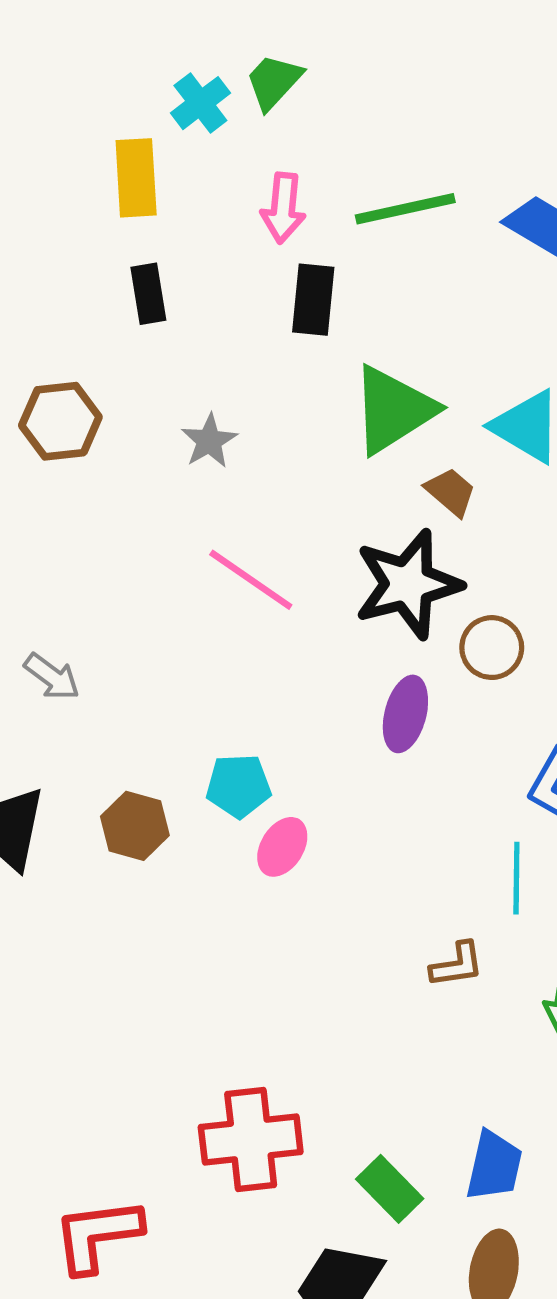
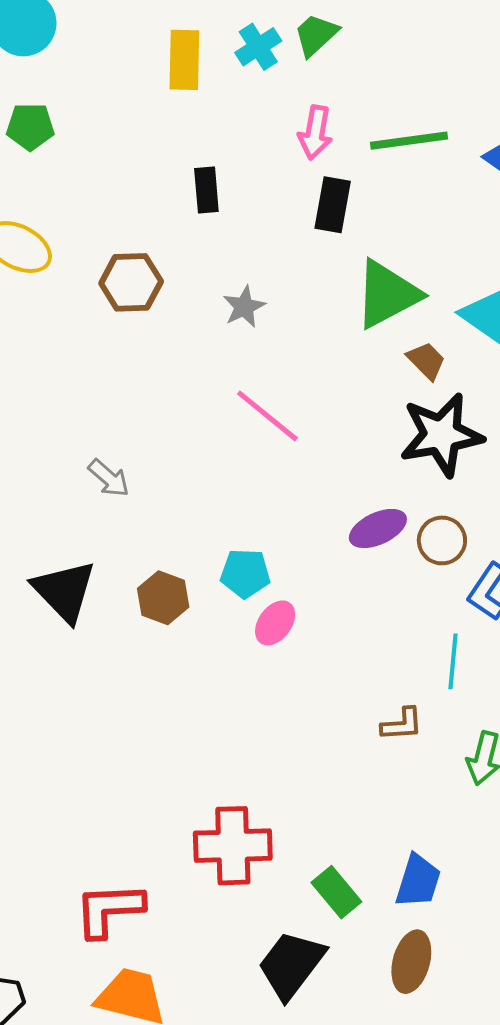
yellow rectangle: (136, 178) -> (184, 60), moved
black star: (408, 584) -> (441, 435), moved
brown circle: (492, 648) -> (442, 540), moved
purple ellipse: (405, 714) -> (378, 528), turned 46

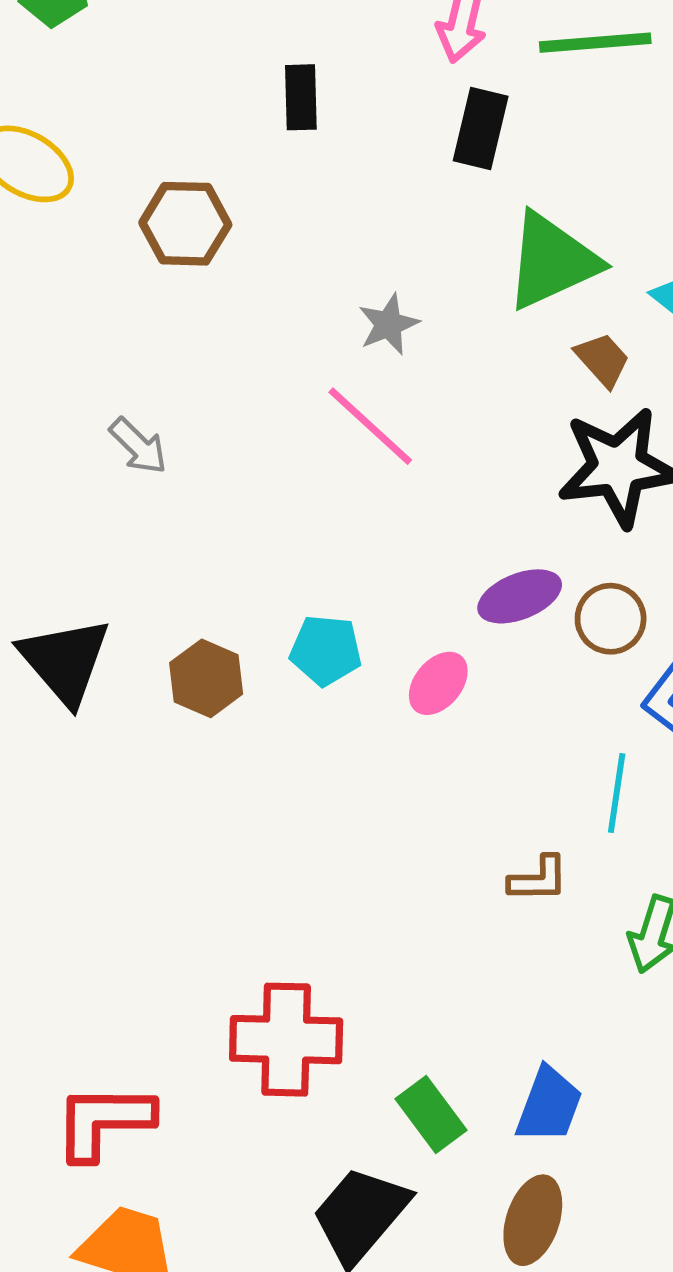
gray star: (244, 307) -> (389, 324), moved
gray arrow: (109, 478) -> (138, 446), moved
pink ellipse: (275, 623) -> (438, 683), moved

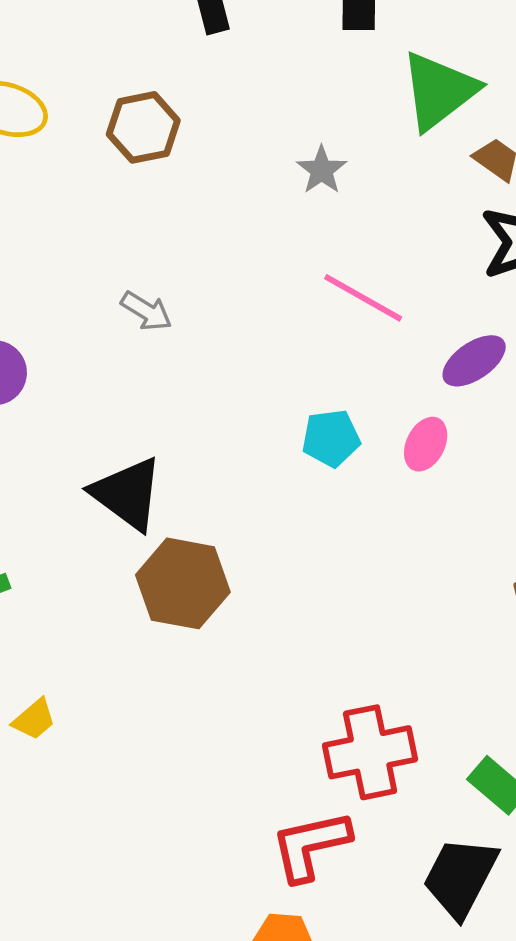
pink line: (370, 426) -> (363, 298), moved
brown hexagon: (206, 678) -> (183, 583), moved, size x1.5
red L-shape: (104, 1121) -> (311, 846), moved

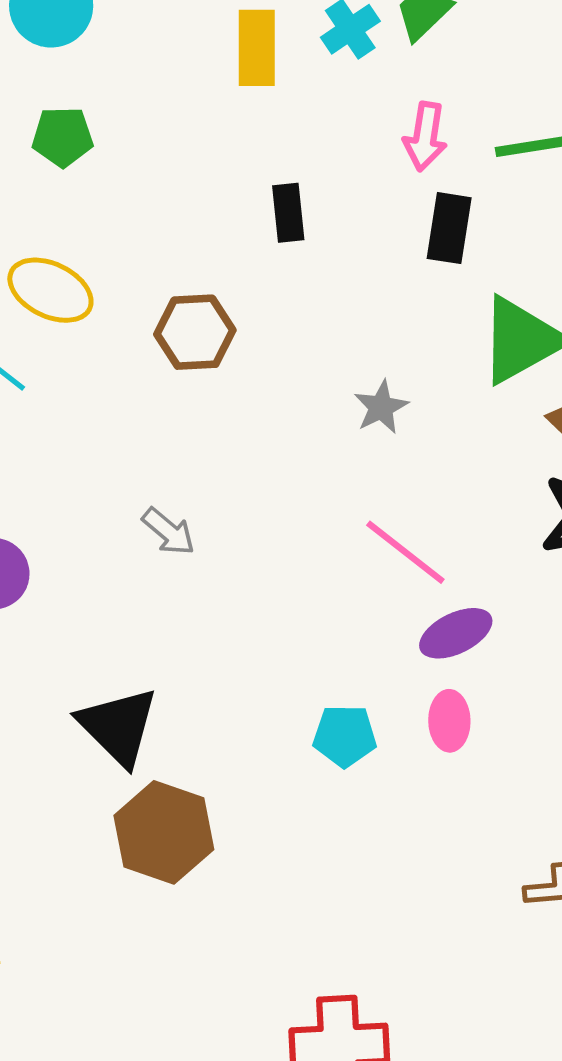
purple ellipse: (474, 361) -> (456, 633), moved
cyan pentagon: (331, 438) -> (345, 736), moved
pink ellipse: (426, 444) -> (449, 721), turned -36

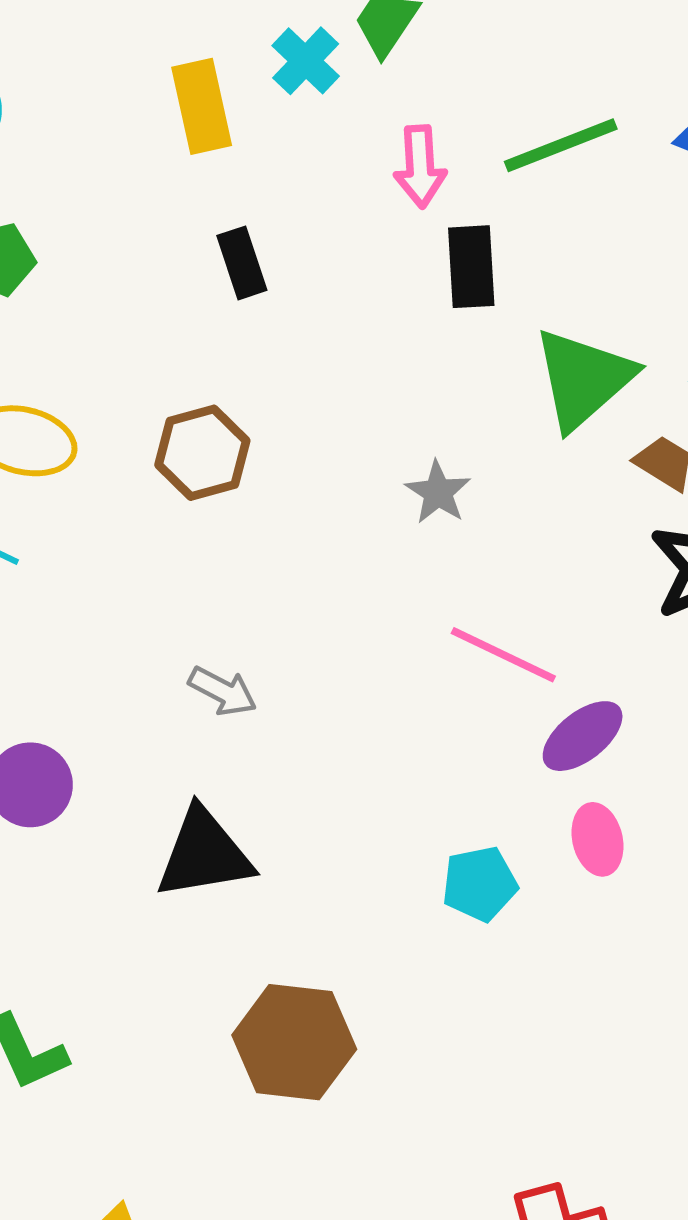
black rectangle: (288, 213) -> (242, 263), moved
black triangle: (118, 726) -> (204, 854), moved, turned -42

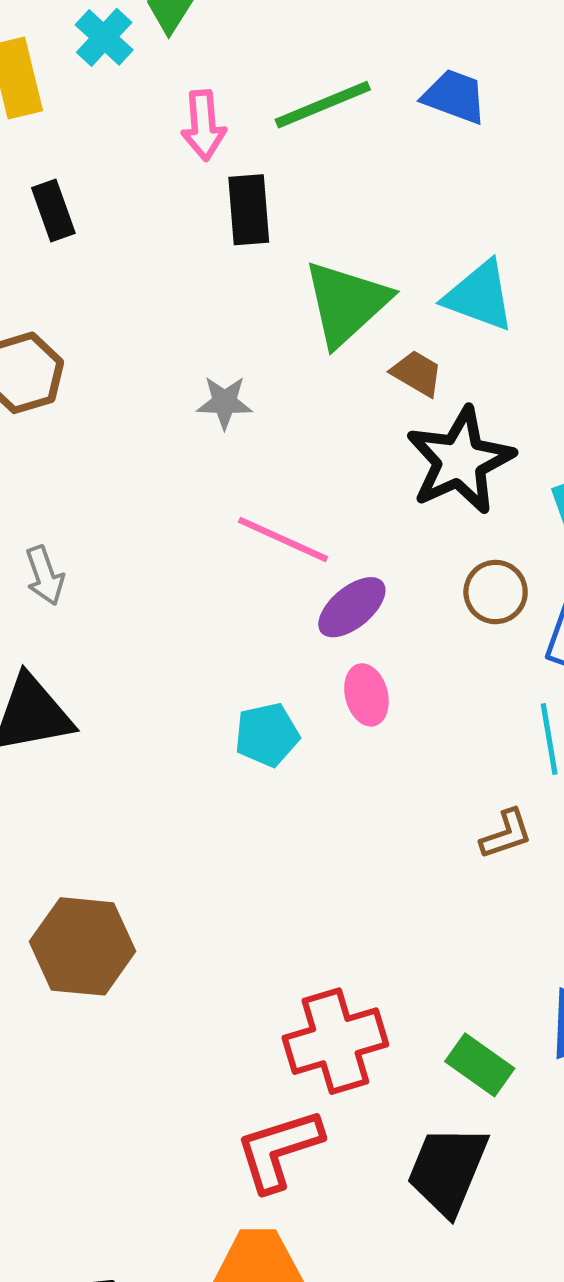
gray star: (438, 492) -> (224, 402), turned -30
gray arrow: (223, 691) -> (45, 575), turned 44
brown hexagon: (294, 1042) -> (83, 946), moved

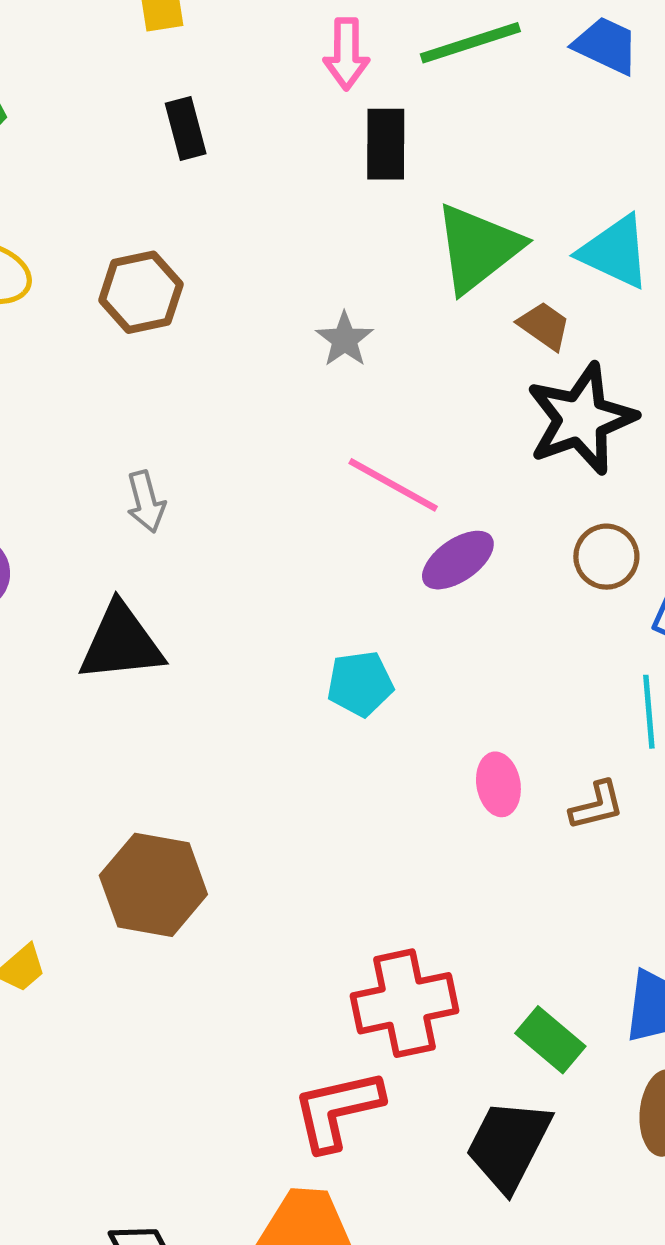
gray star: (224, 402) -> (345, 339), turned 30
pink ellipse: (366, 695) -> (498, 784), moved

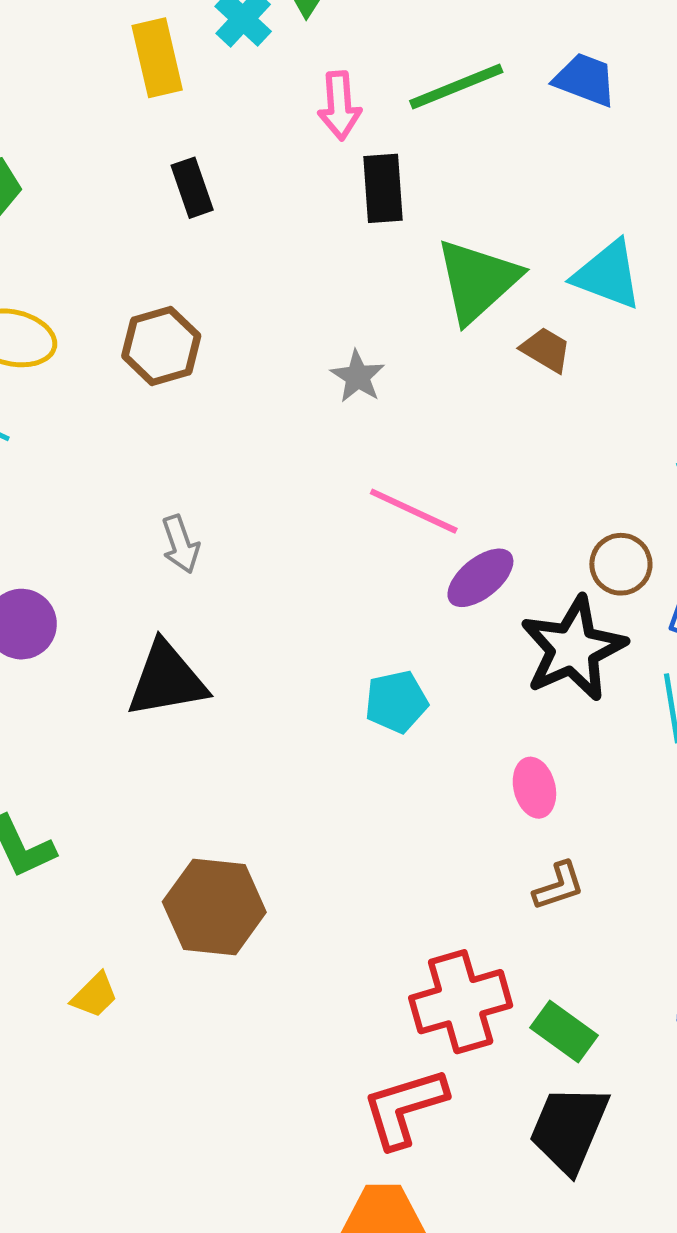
black star: (581, 419) -> (573, 649), moved
brown L-shape: (597, 806) -> (559, 886), moved
green rectangle: (550, 1040) -> (564, 1031), moved

